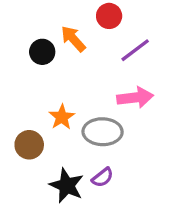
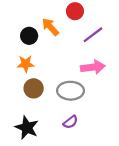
orange star: (62, 117) -> (26, 64), moved, turned 30
brown circle: (29, 145) -> (34, 88), moved
black star: (67, 186) -> (27, 128), moved

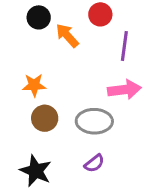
purple line: (93, 35) -> (124, 46), turned -45
black circle: (29, 36) -> (39, 17), moved

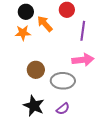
orange star: (34, 85) -> (23, 33), moved
brown circle: (45, 118) -> (36, 70), moved
black star: (36, 171) -> (34, 106), moved

